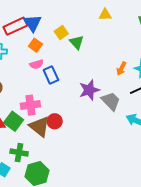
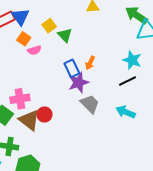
pink semicircle: (36, 64) -> (34, 50), moved
orange arrow: (121, 69) -> (90, 63), moved
blue rectangle: (51, 75) -> (72, 68), moved
gray trapezoid: (111, 101) -> (90, 104), moved

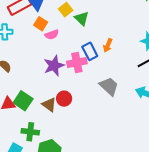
purple star: (78, 82) -> (54, 66), moved
pink cross: (20, 99) -> (77, 62), moved
brown triangle: (29, 120) -> (49, 105), size x0.7

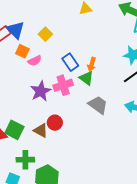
green triangle: (82, 18) -> (86, 78), moved
blue rectangle: (90, 51) -> (70, 62), moved

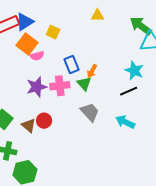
blue triangle: (16, 30) -> (25, 22), turned 30
yellow square: (45, 34) -> (53, 32), turned -32
orange square: (22, 51) -> (27, 44), size x1.5

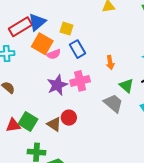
blue rectangle: (72, 65) -> (78, 49), moved
orange arrow: (92, 71) -> (110, 62), turned -32
green triangle: (84, 84) -> (126, 86), moved

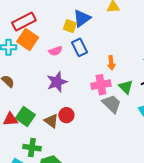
blue triangle: (37, 22) -> (82, 18), moved
orange square: (42, 44) -> (28, 40), moved
pink cross: (80, 81) -> (101, 85), moved

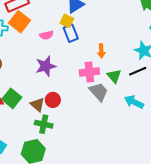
yellow square: (70, 26) -> (67, 21), moved
green cross: (32, 148) -> (44, 124), moved

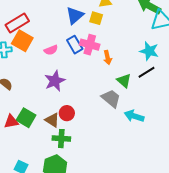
yellow square: (67, 21) -> (96, 18), moved
pink cross: (89, 72) -> (90, 45), moved, turned 30
cyan arrow: (134, 102) -> (134, 116), moved

